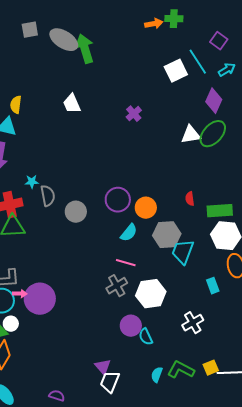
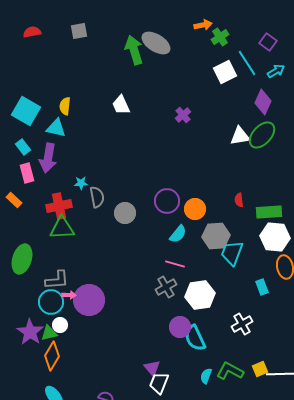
green cross: (174, 19) -> (220, 37), moved, turned -36
gray ellipse: (64, 40) -> (156, 43), moved
cyan semicircle: (146, 337) -> (195, 338), size x1.5

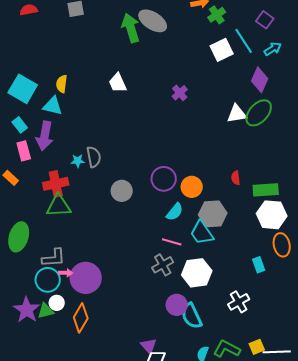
gray semicircle: (97, 197) -> (94, 157), moved
cyan trapezoid: (232, 253) -> (202, 233), moved, turned -56
orange diamond: (52, 356) -> (81, 318), moved

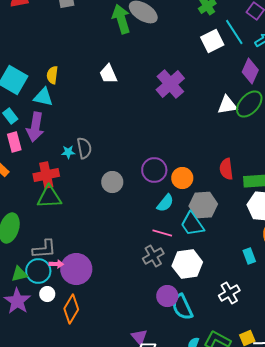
purple cross: (180, 93) -> (170, 84), size x1.8
red semicircle: (236, 178) -> (226, 169), size x1.5
green triangle: (46, 311) -> (19, 274), moved

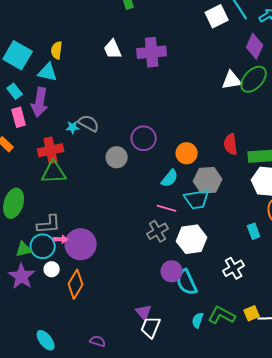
purple cross: (170, 84) -> (152, 52), moved, turned 36
gray semicircle: (84, 148) -> (89, 123), turned -50
purple circle: (154, 170) -> (144, 138), moved
cyan trapezoid: (192, 224) -> (197, 199), turned -64

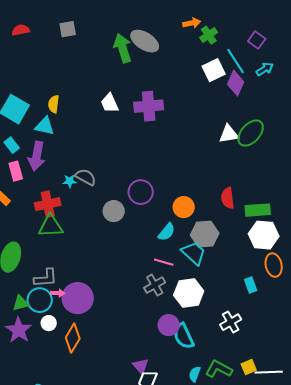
purple diamond: (255, 46) -> (236, 83), moved
cyan trapezoid: (197, 199) -> (194, 253), turned -128

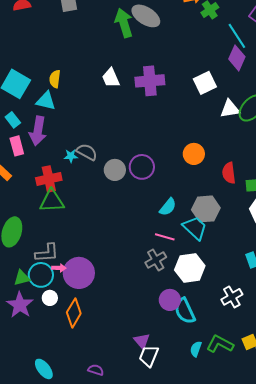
white square: (214, 70) -> (205, 83), moved
orange circle: (184, 207) -> (194, 154), moved
gray circle: (114, 211) -> (115, 170), moved

